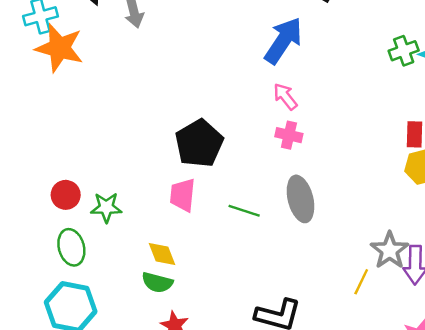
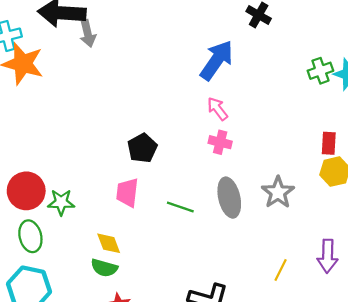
black pentagon: (199, 143) -> (142, 148), size x0.7
red circle: (66, 195) -> (26, 191), size x1.5
gray star: (390, 250) -> (278, 192), moved

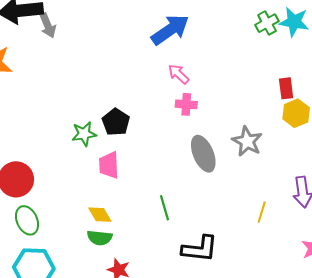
blue arrow: (217, 60) -> (170, 30), turned 30
green star: (61, 202) -> (84, 134), moved
green line: (180, 207) -> (164, 208), moved, turned 65

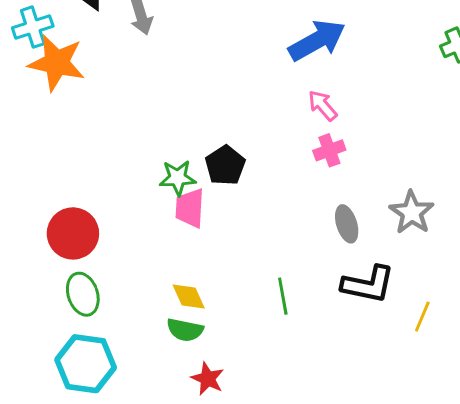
pink cross: (186, 104) -> (329, 150), turned -30
gray ellipse: (203, 154) -> (347, 224), size x0.7
pink trapezoid: (109, 165) -> (190, 208), moved
black L-shape: (200, 249) -> (368, 284), moved

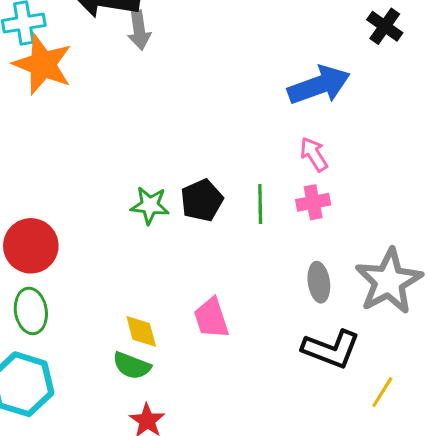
pink trapezoid: (190, 208) -> (211, 318), moved, turned -30
gray star: (412, 212) -> (389, 281), size x1.4
green line: (283, 296) -> (260, 204), moved

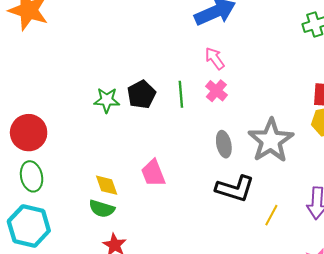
pink cross: (313, 202) -> (216, 91), turned -35

